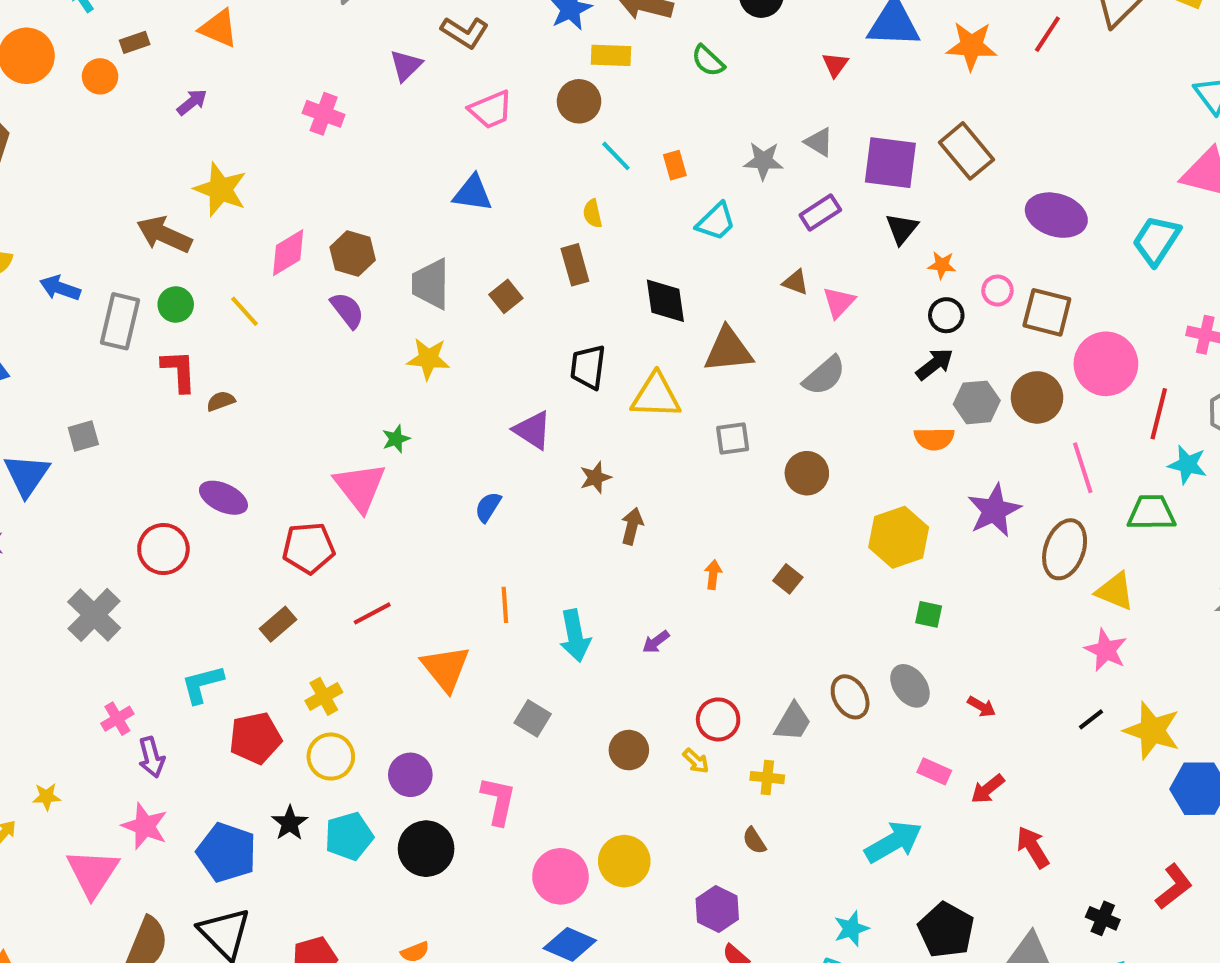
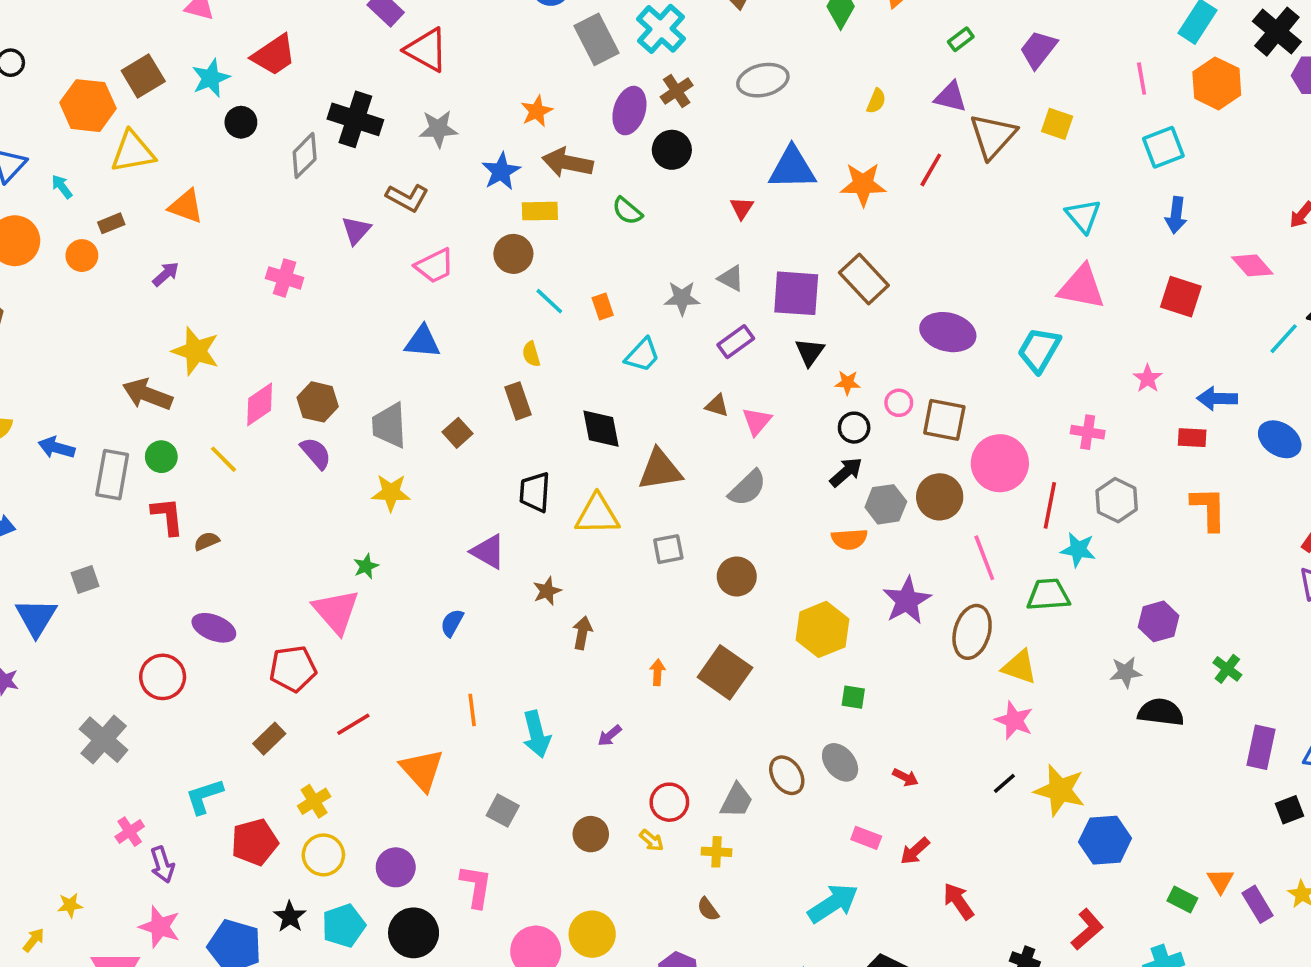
brown square: (788, 579) -> (725, 672), size x2.0

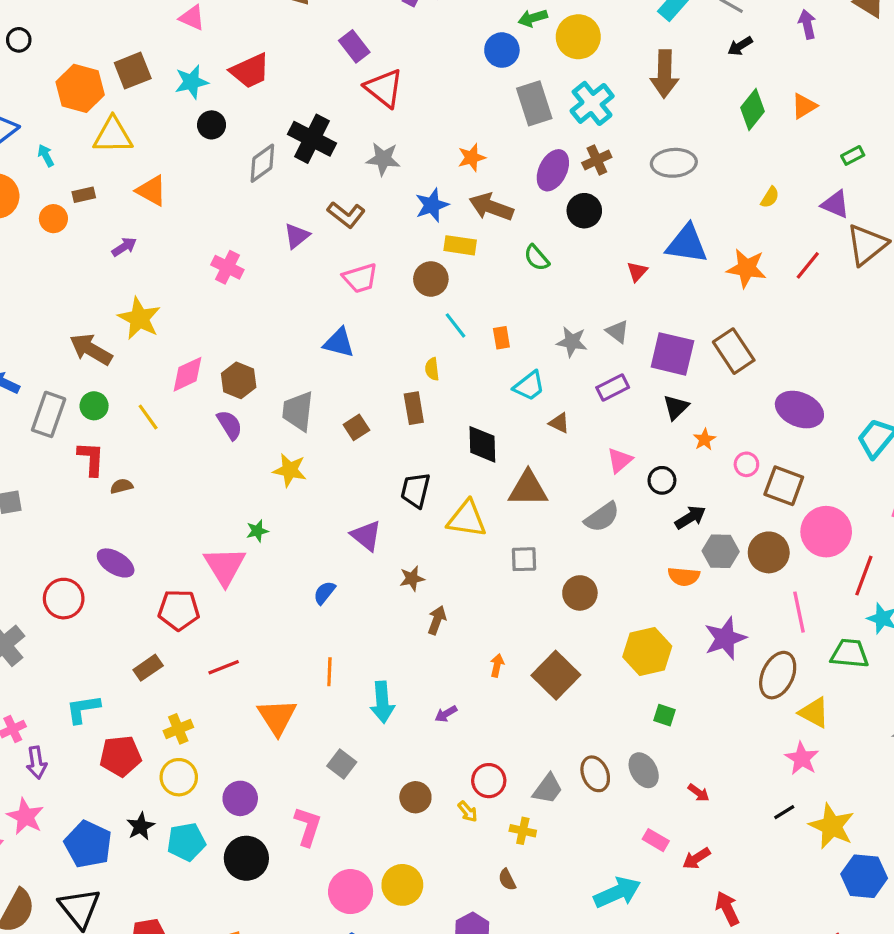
orange star: (848, 383) -> (704, 439), turned 30
brown triangle: (717, 406) -> (559, 423), moved
black circle: (854, 428) -> (662, 480), moved

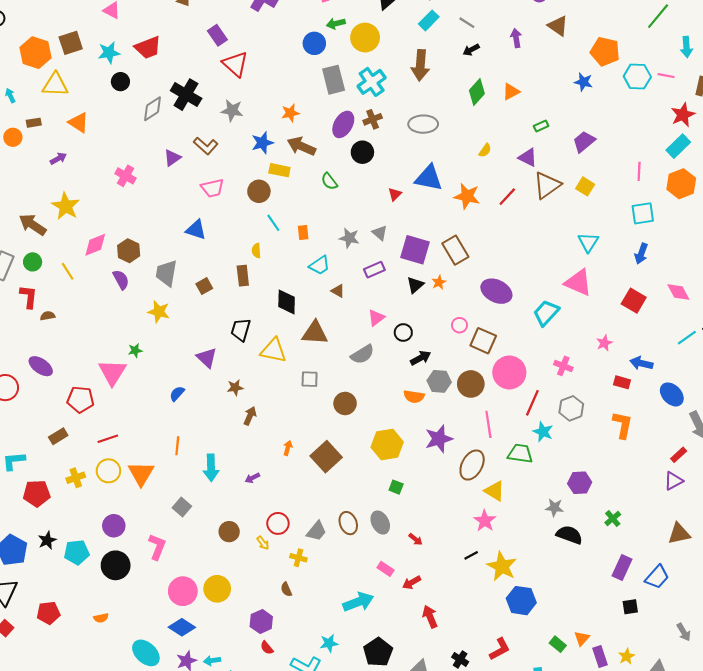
orange star: (704, 439) -> (439, 282), moved
yellow circle: (179, 777) -> (108, 471), moved

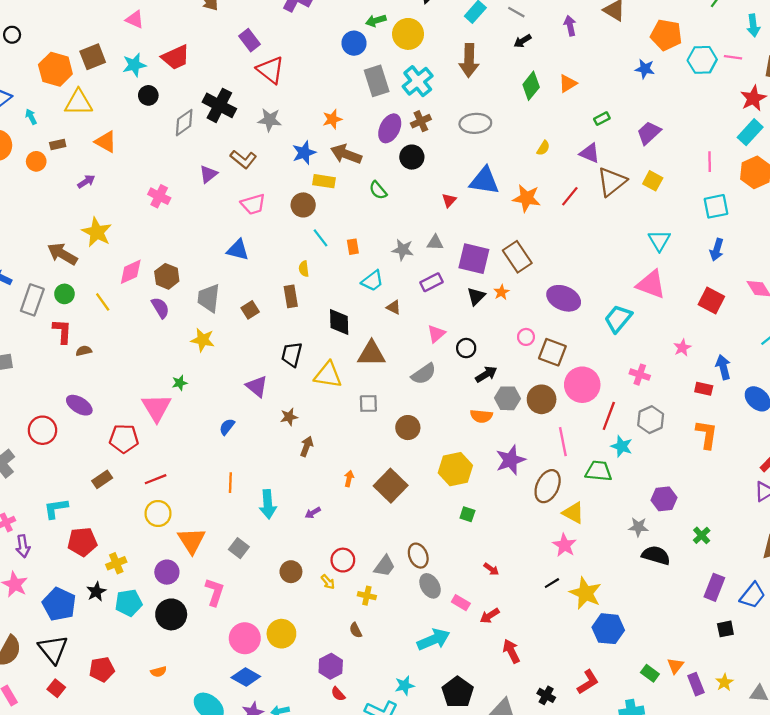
gray triangle: (380, 233) -> (435, 243), turned -35
blue arrow: (641, 363) -> (723, 367), turned 65
orange triangle: (141, 474) -> (192, 541), moved
yellow cross: (76, 478) -> (116, 563), moved
gray ellipse: (380, 523) -> (430, 586), moved

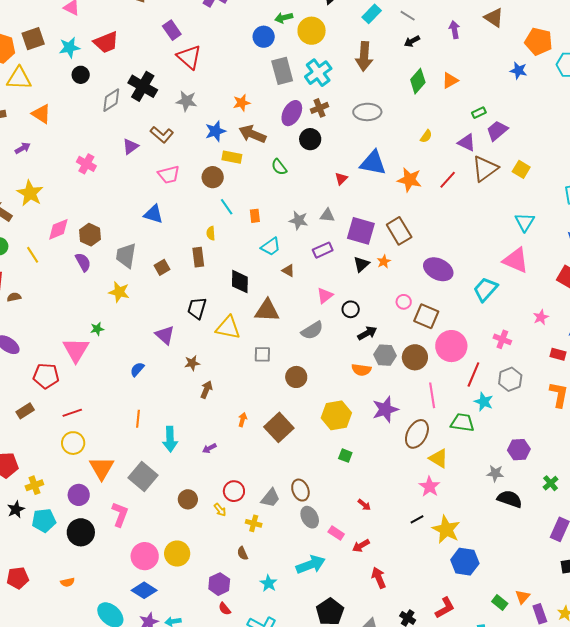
purple trapezoid: (649, 133) -> (497, 131), moved
gray square: (239, 548) -> (143, 477), size x1.6
cyan star: (405, 686) -> (269, 583), moved, turned -30

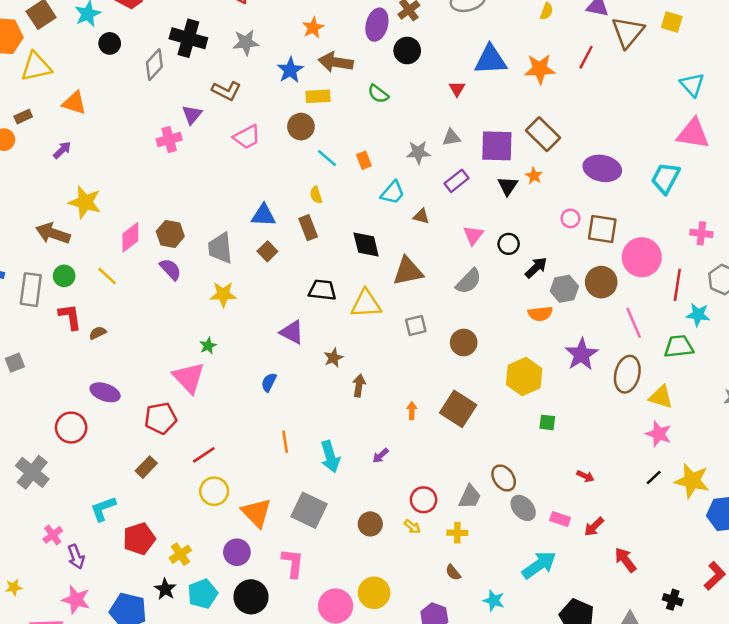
pink cross: (86, 164) -> (169, 139), moved, turned -30
blue triangle: (153, 214) -> (263, 215), moved
black trapezoid: (197, 308) -> (322, 290), turned 95

